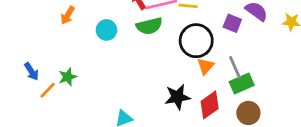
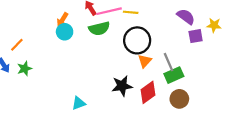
orange arrow: (68, 15) -> (62, 20), moved
purple square: (232, 23) -> (196, 36), moved, turned -32
green star: (68, 77) -> (25, 69), moved
orange line: (48, 90) -> (17, 45), moved

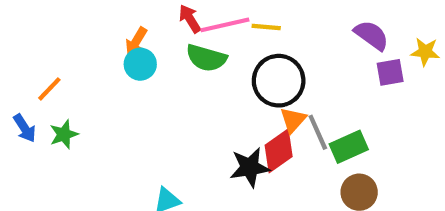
green semicircle: (99, 29) -> (206, 58), turned 30
gray line: (169, 62) -> (318, 132), moved
red diamond: (148, 92) -> (279, 151), moved

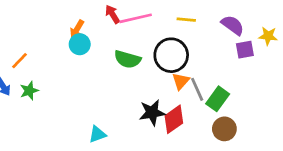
yellow line: (266, 27) -> (186, 20), moved
green semicircle: (206, 58) -> (127, 59), moved
green rectangle: (349, 147) -> (218, 99), turned -30
red diamond: (279, 151) -> (174, 119), moved

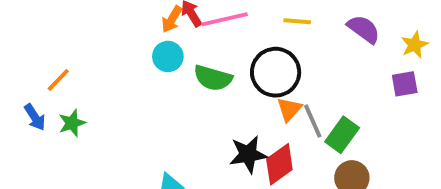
orange arrow: (77, 29) -> (172, 19), moved
yellow star: (268, 36) -> (415, 45), turned -30
cyan circle: (80, 44) -> (168, 56), moved
purple square: (245, 50) -> (405, 84), moved

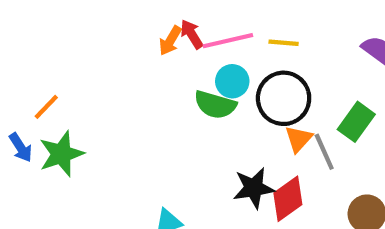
yellow line: (297, 21) -> (284, 43), moved
cyan circle: (168, 56) -> (232, 81), moved
green star: (72, 123) -> (61, 154), size x1.5
green rectangle: (342, 135) -> (356, 122), moved

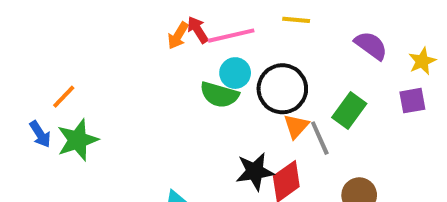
yellow line: (284, 43) -> (296, 20), moved

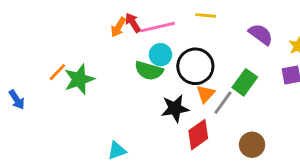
orange line: (64, 97) -> (57, 72), moved
gray line: (320, 138) -> (223, 103), turned 60
green star: (78, 140) -> (79, 79), moved
black star: (255, 171) -> (175, 108), moved

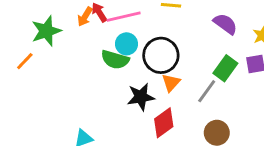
green star: (79, 79) -> (46, 31), moved
green rectangle: (245, 82) -> (225, 68), moved
gray line: (223, 103) -> (207, 91), moved

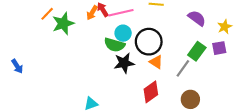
orange line: (25, 61) -> (47, 14), moved
orange triangle: (171, 83) -> (156, 62), turned -40
black star: (141, 97) -> (124, 63), moved

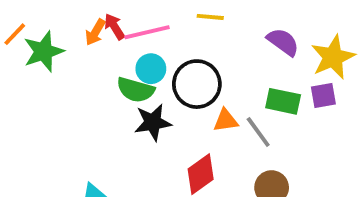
yellow star: (225, 27) -> (333, 57), size x1.6
green rectangle: (197, 51) -> (283, 101), turned 66
orange triangle: (156, 62) -> (226, 120), moved, turned -40
gray line: (183, 68) -> (258, 132), turned -72

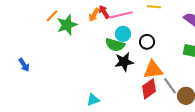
black circle: (197, 84) -> (147, 42), size x0.6
orange triangle: (226, 120) -> (153, 70), moved, size x1.5
gray line: (258, 132) -> (170, 86), moved

